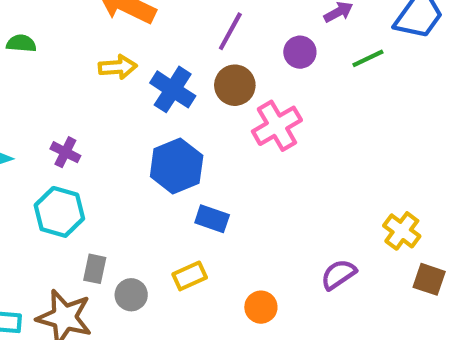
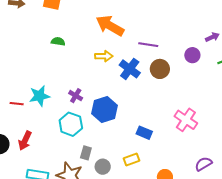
purple line: (230, 31) -> (148, 45), moved, turned 66
pink cross: (277, 126) -> (186, 120), moved, turned -30
blue hexagon: (177, 166) -> (104, 110), moved

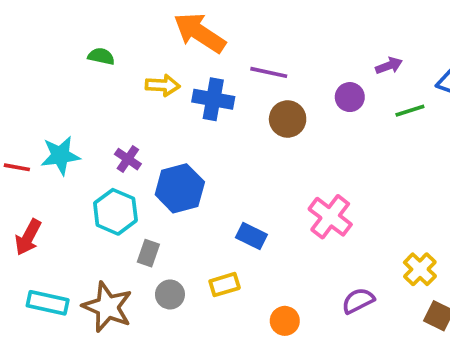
yellow arrow: (104, 56) -> (163, 85), moved
blue cross: (130, 69) -> (213, 99), moved, turned -30
gray rectangle: (86, 153) -> (148, 253), moved

